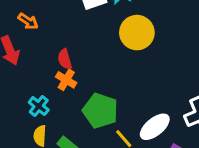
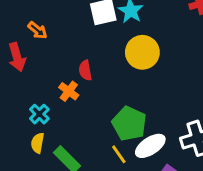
red semicircle: (65, 59) -> (85, 70), moved
green pentagon: (100, 111) -> (129, 124), moved

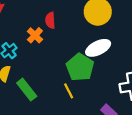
white ellipse: (150, 146) -> (98, 48), moved

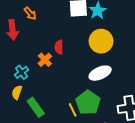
green pentagon: (80, 67) -> (88, 103), moved

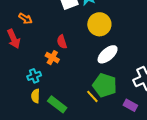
cyan cross: (22, 72) -> (34, 76), turned 32

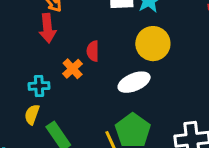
red arrow: (14, 39) -> (47, 28), moved
white ellipse: (108, 54) -> (134, 82), moved

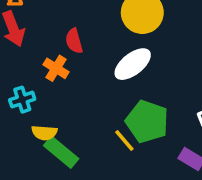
yellow semicircle: (32, 114) -> (44, 133), moved, turned -90

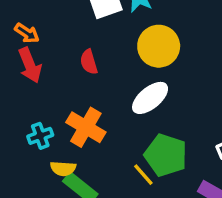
red semicircle: (74, 41) -> (89, 62), moved
orange cross: (56, 68) -> (86, 127), moved, size x1.5

